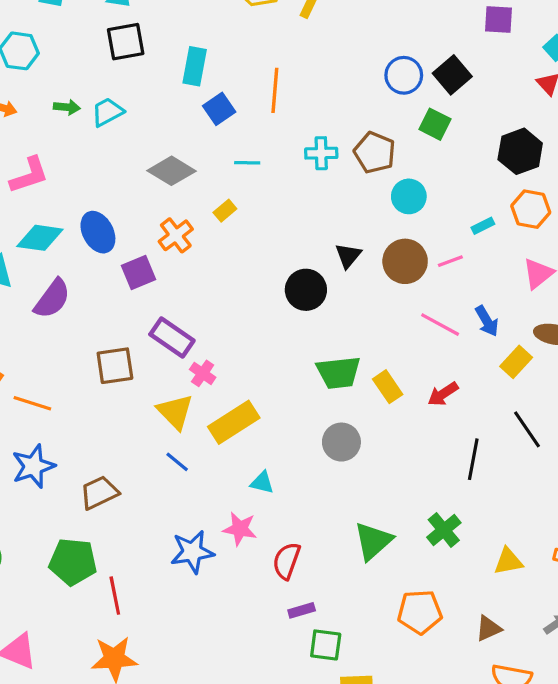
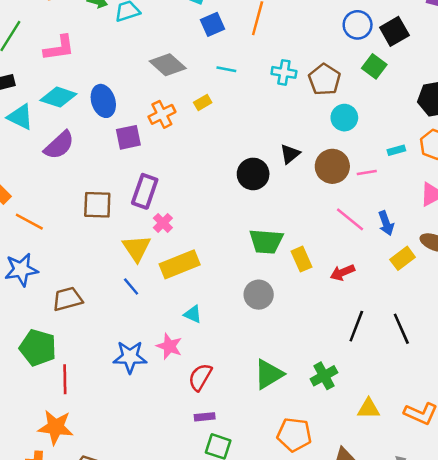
purple rectangle: (172, 337) -> (145, 191), turned 64
black line: (527, 429) -> (401, 329), moved

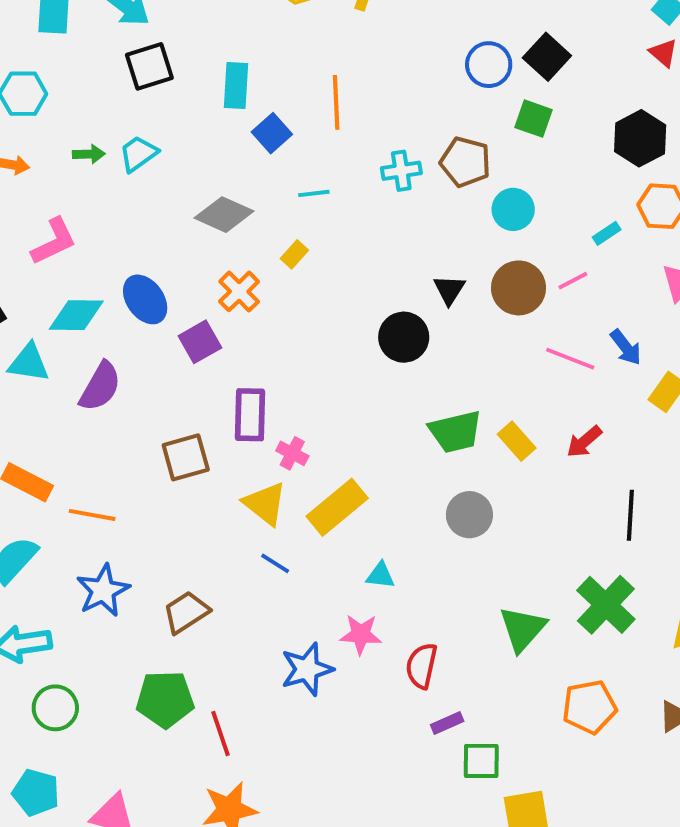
green cross: (324, 376) -> (606, 605), size x1.4

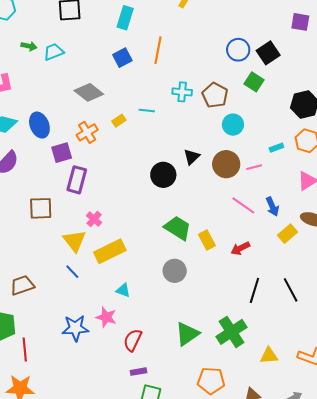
cyan rectangle: (236, 85) -> (125, 18), moved
cyan line: (314, 193) -> (147, 110), moved
purple rectangle: (250, 415) -> (77, 180), moved
green trapezoid: (455, 432) -> (178, 228), turned -148

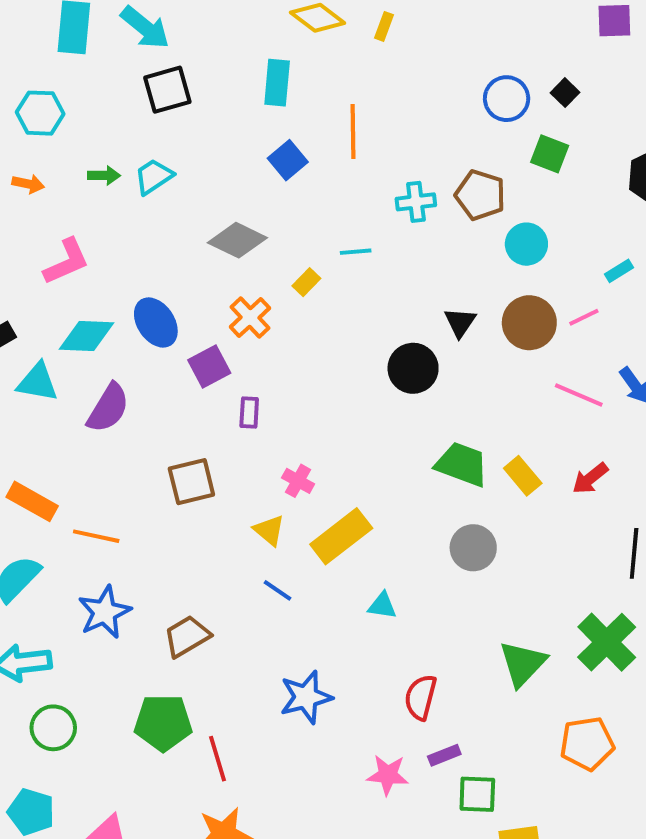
black square: (268, 53) -> (565, 93), size x0.6
purple rectangle: (77, 180) -> (249, 412), size x0.6
yellow triangle: (74, 241) -> (269, 530), size x0.7
pink star: (106, 317) -> (388, 775), moved

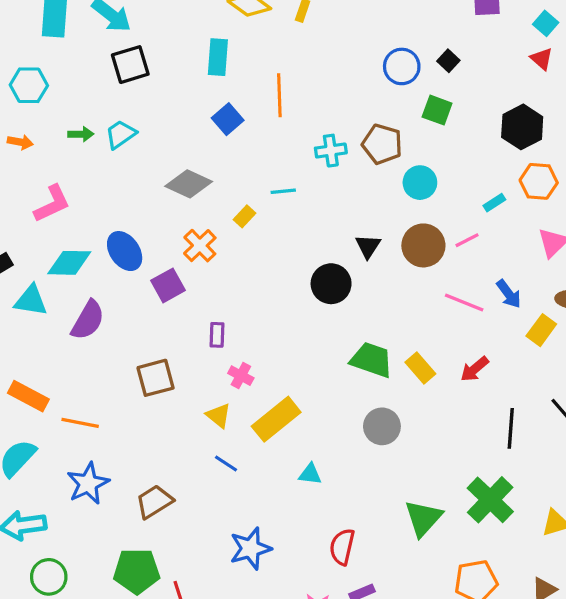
purple rectangle: (249, 412) -> (217, 335), moved

